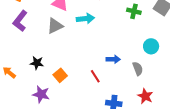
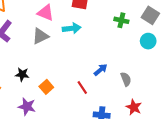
cyan circle: (151, 46) -> (148, 41), moved
blue arrow: (113, 59) -> (101, 70), turned -40

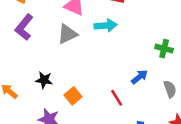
green cross: (121, 20) -> (164, 49), moved

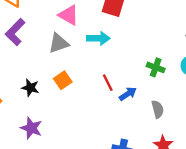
orange square: (73, 96) -> (63, 80), moved
red line: (117, 98) -> (108, 83), moved

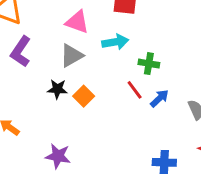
green cross: (156, 67) -> (149, 64), moved
black star: (30, 88) -> (57, 89), moved

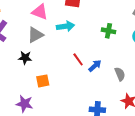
green cross: (149, 64) -> (108, 31), moved
orange square: (84, 96) -> (43, 81), moved, turned 32

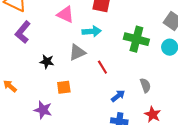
green cross: (108, 31) -> (136, 39), size x1.6
gray triangle: (35, 35) -> (77, 52), moved
blue arrow: (95, 66) -> (118, 96), moved

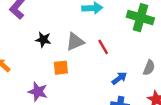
gray triangle: (77, 52) -> (75, 42), moved
gray semicircle: (145, 85) -> (149, 68), turned 40

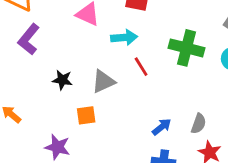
red line: (103, 47) -> (141, 67), moved
gray semicircle: (149, 68) -> (199, 124), moved

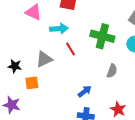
black star: (62, 80) -> (15, 66), moved
gray semicircle: (199, 124) -> (112, 71), moved

